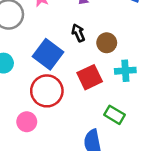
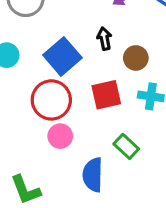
pink circle: (27, 122) -> (60, 136), moved

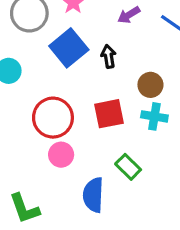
blue square: (62, 56) -> (69, 48), moved
brown circle: (136, 58) -> (150, 85), moved

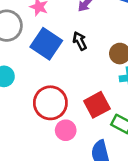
red square: (109, 114) -> (97, 105), moved

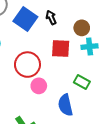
red square: (97, 105) -> (61, 48), moved, turned 30

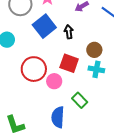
pink circle: (39, 86) -> (54, 81), moved

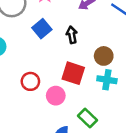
blue square: (44, 26) -> (42, 29), size x0.7
red circle: (34, 69) -> (30, 81), size x0.6

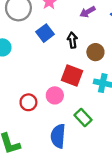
brown circle: (104, 56) -> (95, 52), moved
red circle: (30, 81) -> (28, 102), moved

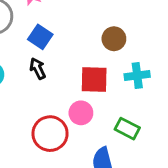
black arrow: (72, 40) -> (38, 69), moved
red circle: (28, 102) -> (50, 134), size x1.5

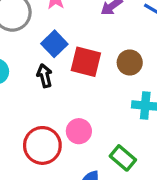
red square: (94, 79) -> (86, 62), moved

